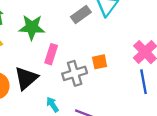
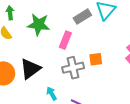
pink rectangle: (51, 54) -> (65, 40), moved

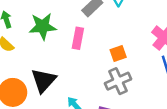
gray cross: (73, 68) -> (118, 81), moved

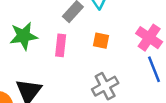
orange square: (118, 54) -> (101, 41), moved, turned 35

